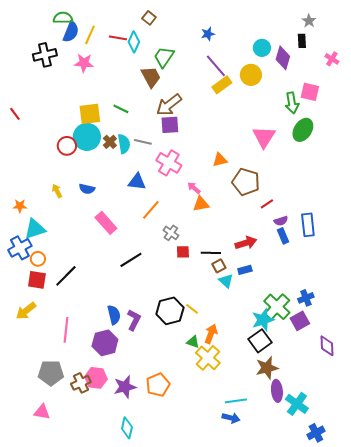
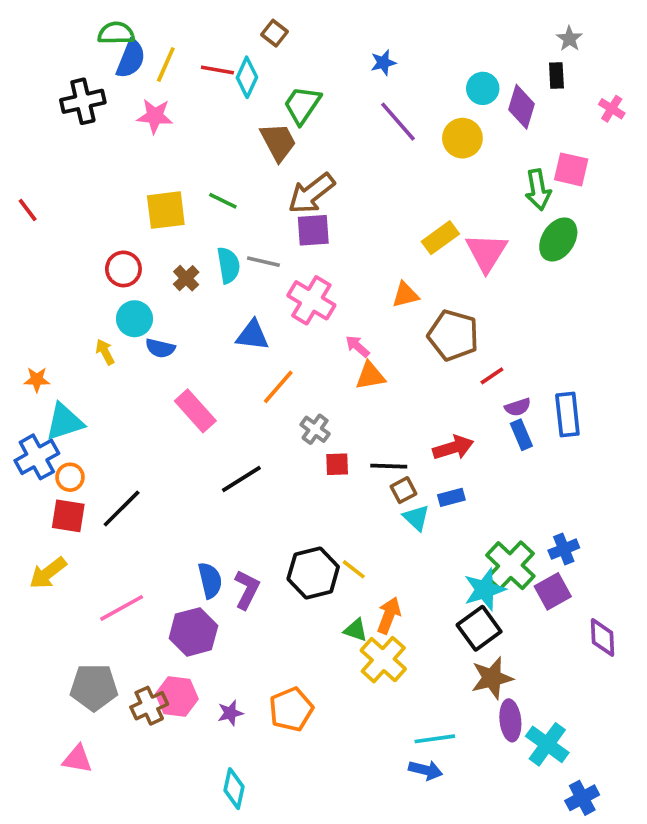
yellow rectangle: (222, 85) -> (440, 238), moved
cyan circle: (87, 137) -> (134, 319), moved, size x0.7
brown cross: (110, 142) -> (186, 278), moved
pink line: (66, 330) -> (122, 608), turned 55
purple star: (125, 387) -> (230, 713), size x0.6

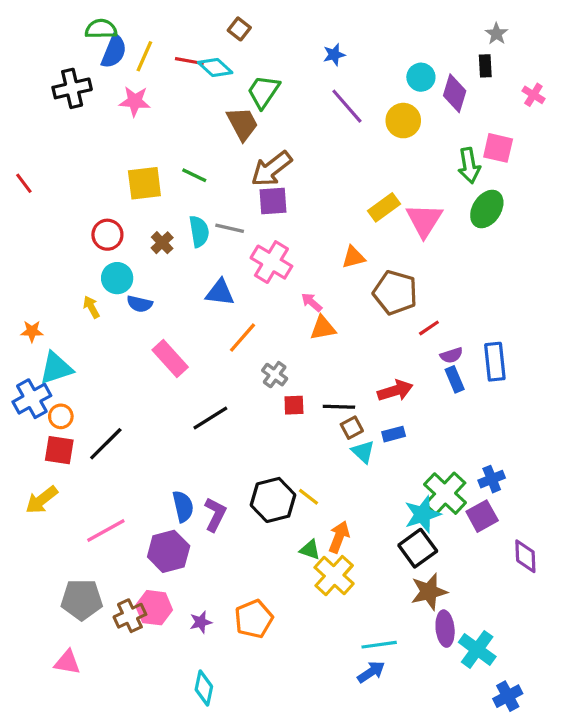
cyan diamond: (247, 77) -> (215, 68), turned -72
blue arrow: (426, 770) -> (371, 672), turned -48

